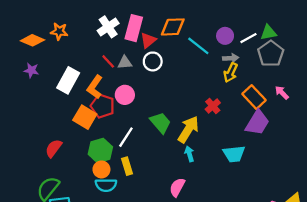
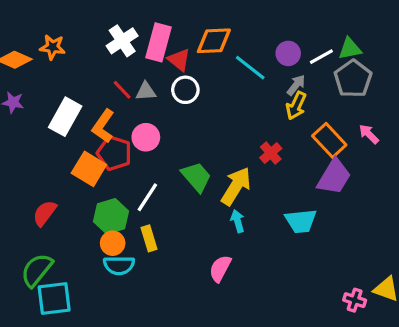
red triangle: (148, 40) -> (179, 60), turned -42
gray arrow: (231, 58) -> (296, 85), turned -48

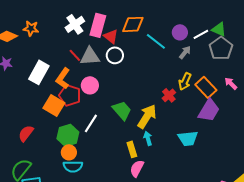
green triangle: (350, 49) -> (219, 29), turned 35
gray triangle: (146, 91) -> (90, 56), size x1.5
yellow arrow: (296, 106) -> (185, 81), moved
yellow rectangle: (149, 238) -> (132, 149), moved

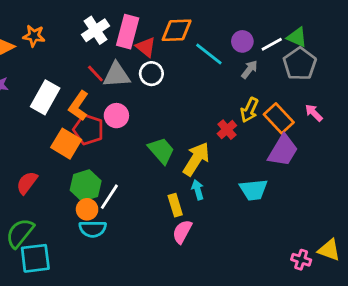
white line: (91, 123) -> (109, 197), moved

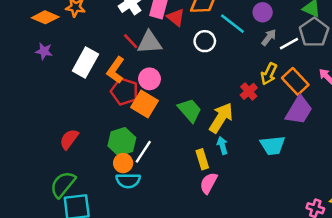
white line: (272, 44) -> (289, 44), moved
white circle: (151, 74) -> (205, 41), moved
orange square: (66, 144) -> (144, 104), moved

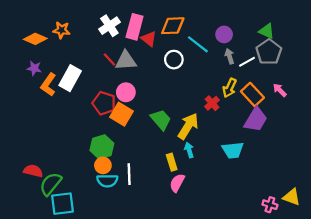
gray arrow: (269, 37) -> (230, 56), turned -56
orange L-shape: (116, 70) -> (48, 85), moved
red semicircle: (69, 139) -> (33, 171), moved, turned 66
white line: (143, 152) -> (129, 174), moved, turned -35

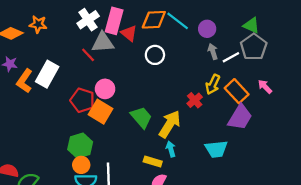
cyan line: (198, 44) -> (178, 21), moved
gray triangle: (126, 61) -> (103, 42), moved
yellow rectangle: (172, 162) -> (153, 162), turned -56

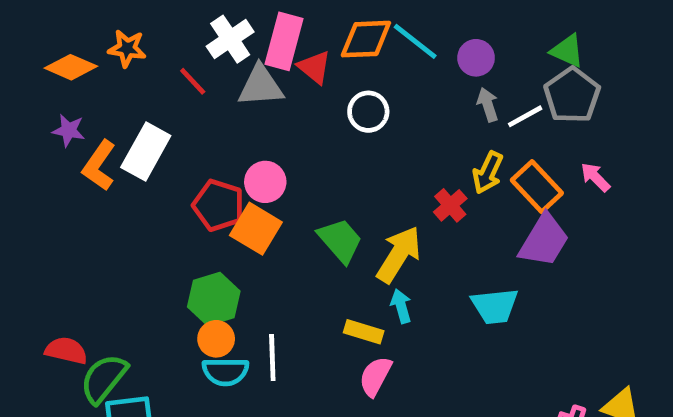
red line: (88, 55) -> (193, 81), moved

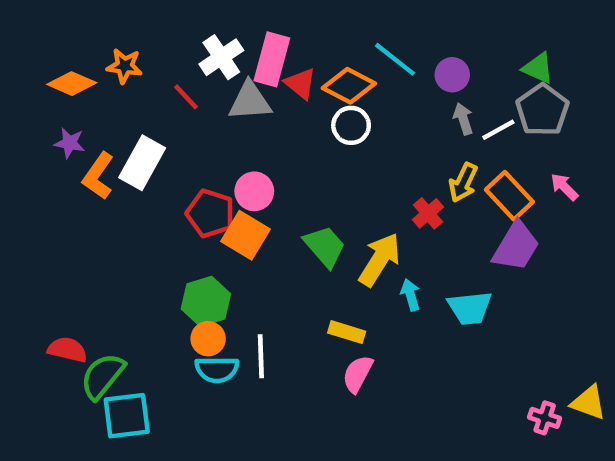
orange diamond: (366, 39) -> (349, 86), moved, turned 30
cyan arrow: (401, 306) -> (410, 295), moved

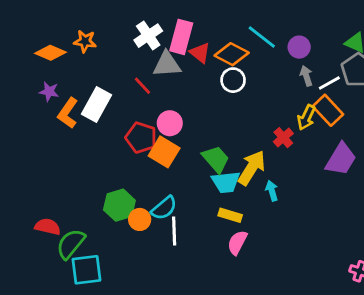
red line: (186, 97) -> (142, 86), moved
orange rectangle: (509, 196) -> (328, 110), moved
green hexagon: (206, 301) -> (119, 205), moved
cyan trapezoid: (470, 308) -> (226, 182), moved
cyan semicircle: (217, 369) -> (164, 208), moved, turned -40

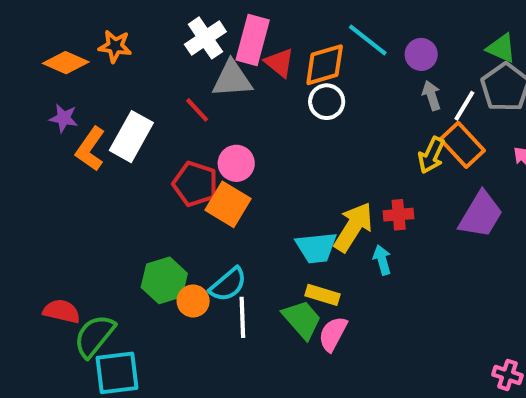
orange diamond: (232, 54) -> (325, 65), turned -44
white line: (329, 83) -> (464, 106), turned -30
red cross: (283, 138) -> (399, 215), moved, turned 36
green trapezoid: (216, 159) -> (302, 319), moved

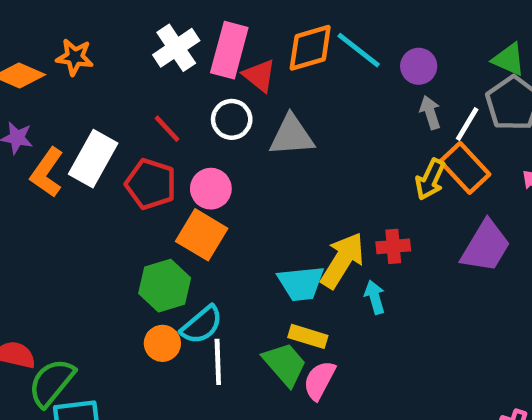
orange diamond: (325, 65) -> (310, 48), moved
gray triangle: (232, 79) -> (292, 136), moved
white circle: (327, 102) -> (232, 119), moved
red pentagon: (195, 184) -> (151, 184), moved
green hexagon: (164, 280) -> (165, 286), moved

